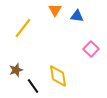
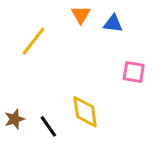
pink square: (91, 49) -> (134, 72), turned -35
brown star: (16, 70) -> (14, 119), moved

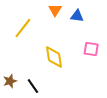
yellow diamond: (85, 112) -> (54, 57), moved

